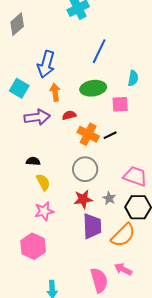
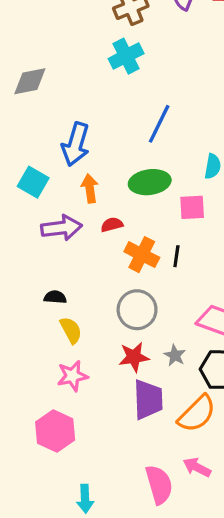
gray diamond: (17, 24) -> (30, 81), turned 30
black line: (110, 135) -> (176, 256), turned -56

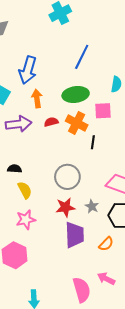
orange cross: (142, 255) -> (77, 123), moved
orange semicircle: (197, 414) -> (106, 244), size x0.6

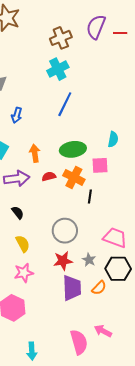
blue line: (82, 57) -> (65, 104), moved
blue arrow: (28, 70) -> (17, 115), moved, size x0.6
black semicircle: (15, 169) -> (18, 213), moved, turned 48
orange semicircle: (106, 244) -> (99, 288), moved

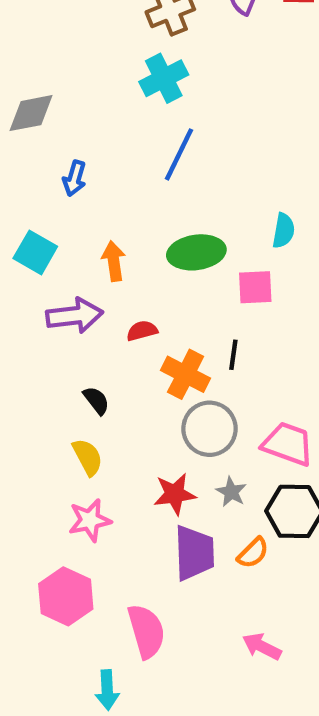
red semicircle: (49, 176) -> (142, 331), moved
orange cross: (74, 177) -> (186, 374), moved
black semicircle: (18, 213) -> (96, 400), moved
gray circle: (65, 231) -> (209, 429), moved
pink semicircle: (79, 342) -> (146, 631), moved

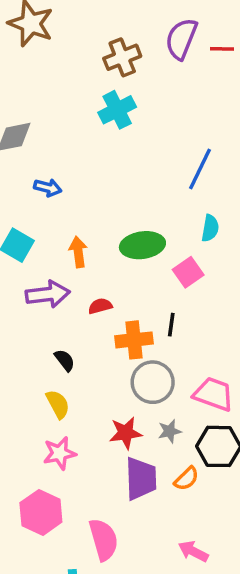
blue line: (179, 154) -> (200, 169), moved
blue arrow: (75, 178) -> (48, 188), turned -92
pink square: (255, 287) -> (188, 272), turned -32
orange cross: (186, 374) -> (134, 340), turned -33
gray star: (231, 492) -> (170, 431), turned 30

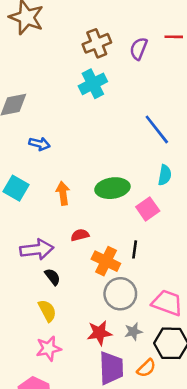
purple semicircle: (181, 39) -> (139, 49), moved, size x0.7
blue line: (200, 169) -> (157, 129), turned -64
purple arrow: (48, 294) -> (37, 249), moved
orange cross: (134, 340) -> (106, 261), turned 32

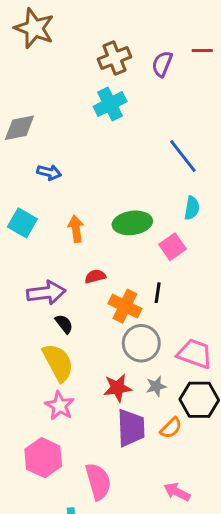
yellow semicircle: (47, 311) -> (58, 363), size x1.5
pink star: (49, 349) -> (60, 406), turned -30

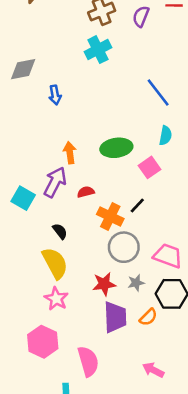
blue arrow: (49, 172) -> (55, 95), moved, turned 66
cyan square: (22, 223) -> (23, 198), moved
purple arrow: (46, 293) -> (55, 182), moved, turned -56
black line: (158, 293) -> (137, 205), turned 35

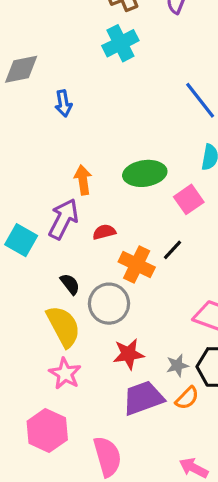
gray circle: (124, 247) -> (109, 304), moved
gray star: (136, 283) -> (177, 365), moved
purple trapezoid: (115, 317) -> (143, 398), turned -108

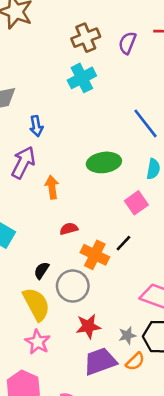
green ellipse: (145, 173) -> (104, 162), moved
purple arrow: (63, 219) -> (23, 162), moved
black semicircle: (70, 284) -> (42, 270), turned -108

